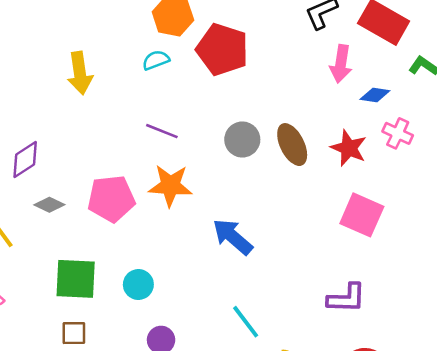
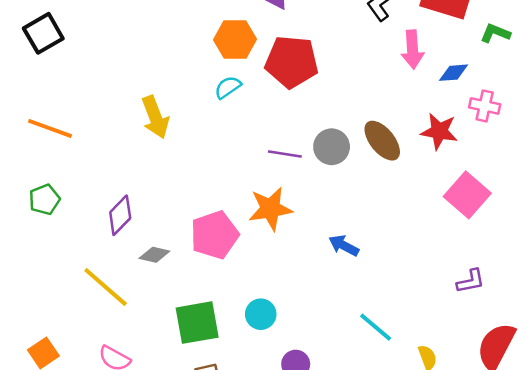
purple line: (162, 131) -> (285, 154), moved
pink square: (362, 215) -> (467, 195), turned 30
blue arrow: (233, 237) -> (344, 245), size x0.7
purple L-shape: (346, 298) -> (471, 281), size x0.7

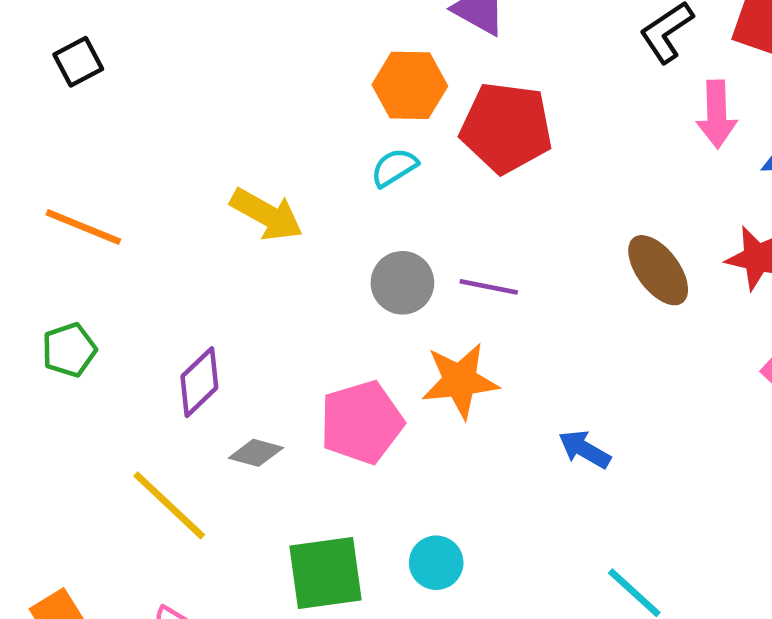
black square: (43, 33) -> (78, 62), size x0.7
yellow arrow: (155, 117) -> (267, 215), turned -42
gray circle: (332, 147) -> (402, 283), moved

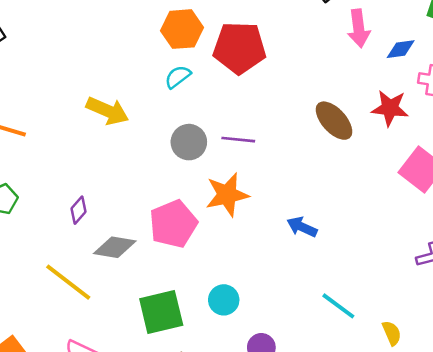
purple diamond: (199, 382) -> (79, 210), size x0.7
gray diamond: (256, 453) -> (115, 247), size x1.4

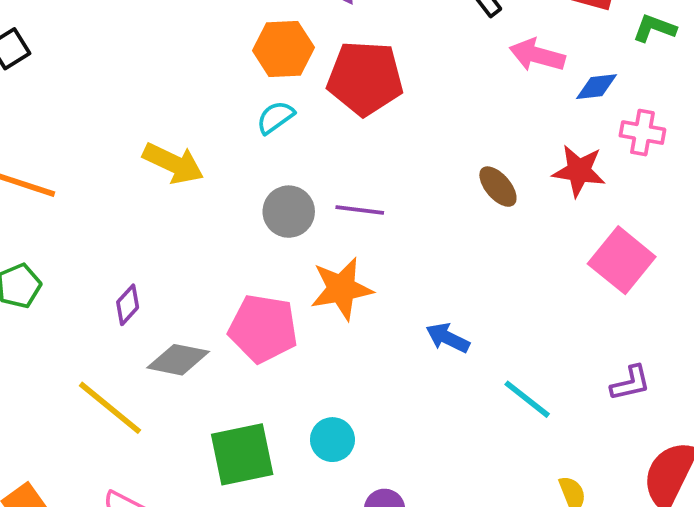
pink arrow: (359, 28) -> (537, 55), turned 111
brown ellipse: (334, 121) -> (498, 187), size x0.7
pink pentagon: (173, 224) -> (263, 329), turned 30
cyan line: (338, 306) -> (527, 399), moved

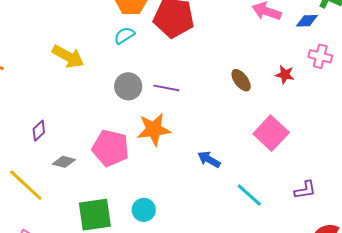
blue diamond: (597, 87) -> (307, 21), moved
red star: (579, 171) -> (285, 75), size x0.7
pink square: (622, 260) -> (271, 133), moved
gray diamond: (178, 360) -> (64, 162), size x0.7

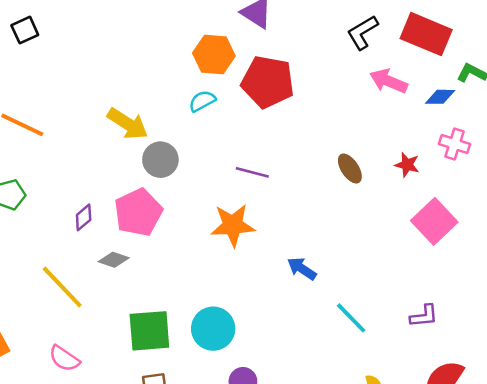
gray circle: (128, 86) -> (160, 160), moved
pink square: (271, 133) -> (434, 221), moved
pink pentagon: (110, 148) -> (138, 212), moved, turned 30
cyan circle: (144, 210) -> (213, 329), size x1.4

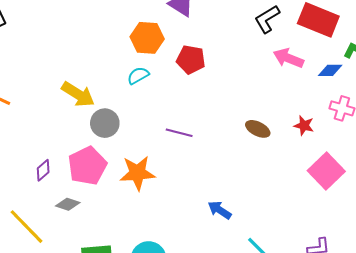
red pentagon: (268, 82) -> (191, 60), size x0.7
brown ellipse: (350, 169) -> (258, 129), turned -30
orange star: (233, 225) -> (137, 173), moved

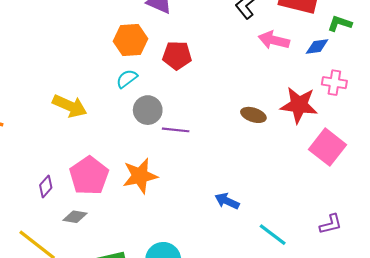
gray circle: (105, 123) -> (148, 110), moved
red star: (304, 126) -> (299, 105), size x1.8

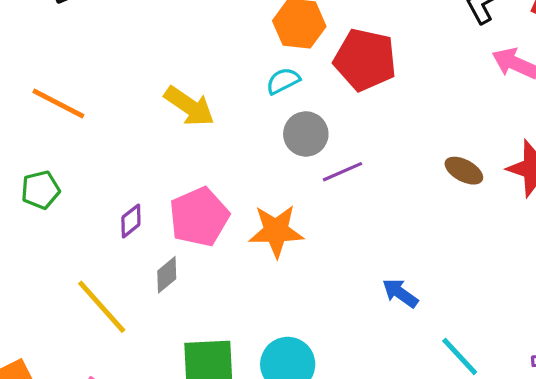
red pentagon: (177, 55) -> (365, 60), size x1.4
purple line: (176, 130) -> (342, 172), turned -40
gray diamond: (75, 217) -> (167, 275), turned -60

